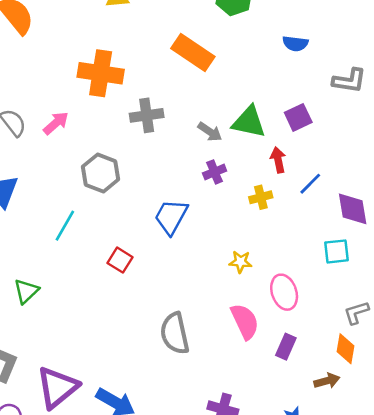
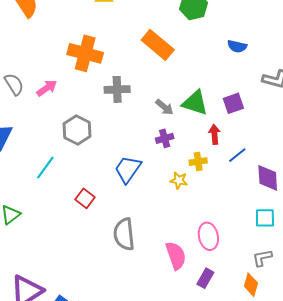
cyan square: (336, 251) -> (265, 218), moved
yellow star: (240, 262) -> (179, 180), moved
gray semicircle: (175, 333) -> (124, 234), moved

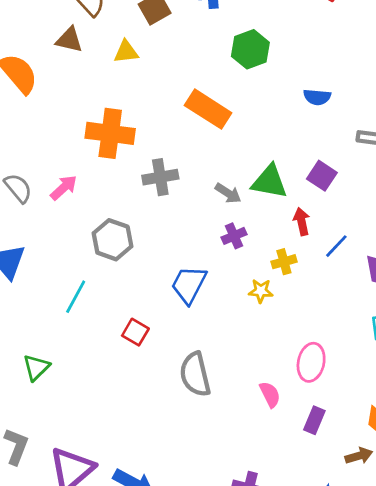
purple square: (233, 103) -> (322, 176), turned -30
pink ellipse: (208, 236) -> (311, 362), turned 32
pink semicircle: (176, 256) -> (270, 394), size x0.7

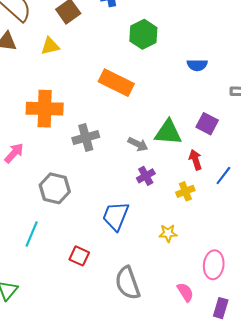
yellow star: (261, 291) -> (168, 233), moved

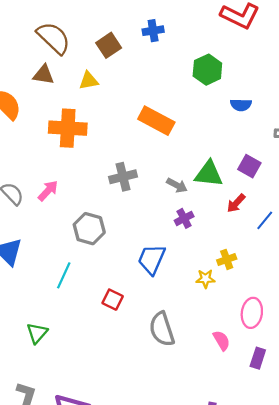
green hexagon: (143, 34) -> (207, 70), moved
orange cross: (45, 109) -> (68, 128), moved
red arrow: (195, 160) -> (236, 203), turned -120
yellow cross: (185, 191) -> (227, 259), moved

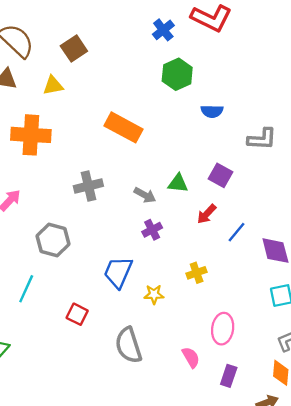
blue cross: (153, 31) -> (163, 30), moved, turned -30
green triangle: (209, 174) -> (178, 183), size x0.7
yellow star: (205, 279) -> (154, 294), moved

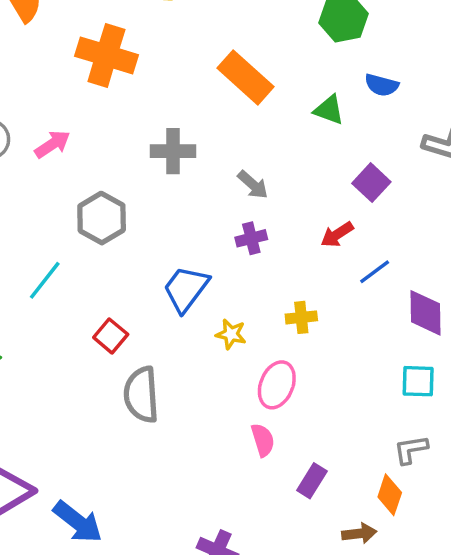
green triangle: (178, 183) -> (329, 110), moved
pink ellipse: (223, 329) -> (277, 385), moved
gray semicircle: (128, 345) -> (141, 395), moved

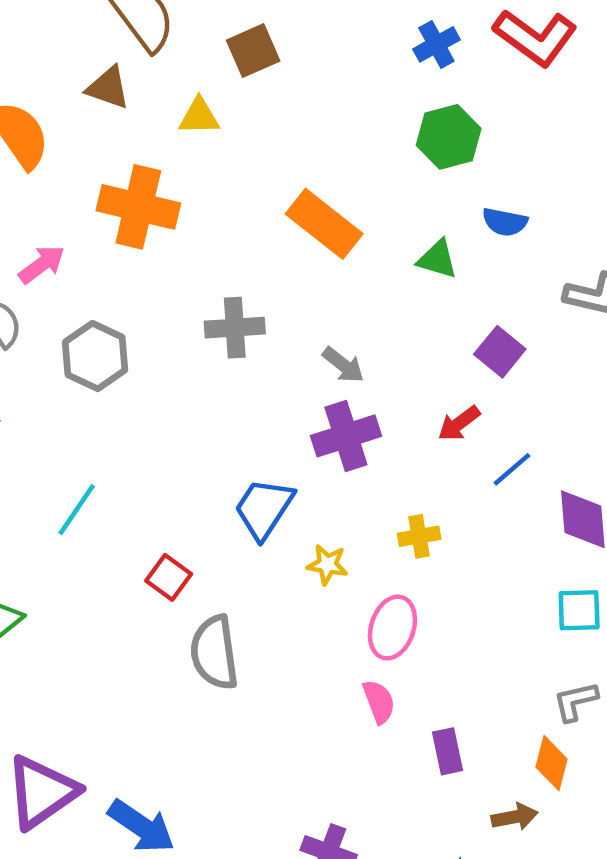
pink arrow: (52, 144) -> (42, 264), moved
gray hexagon: (102, 218) -> (95, 356), moved
purple cross: (251, 238) -> (346, 436), size x1.6
purple rectangle: (312, 481) -> (447, 751), turned -40

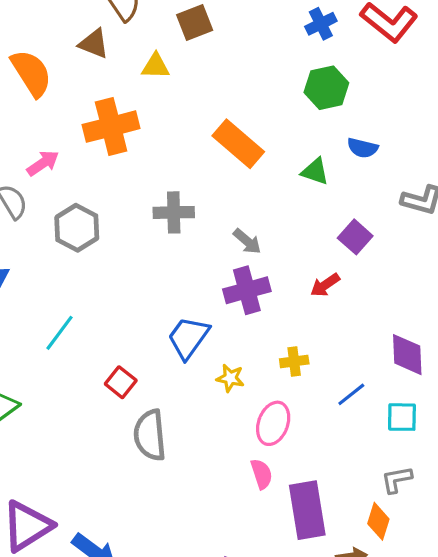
orange cross: (138, 207) -> (111, 127), turned -30
blue line: (512, 469) -> (351, 394), moved
purple rectangle: (447, 751) -> (307, 510), size x1.8

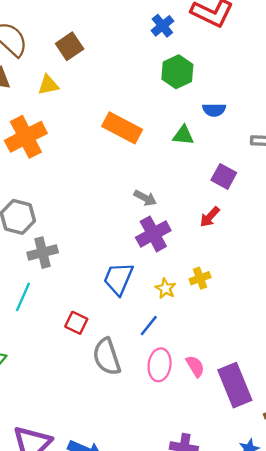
gray cross: (174, 212) -> (43, 253), moved
yellow star: (230, 378) -> (165, 288), moved, turned 30
blue line: (351, 394) -> (149, 326), moved
pink ellipse: (273, 423) -> (160, 365), moved

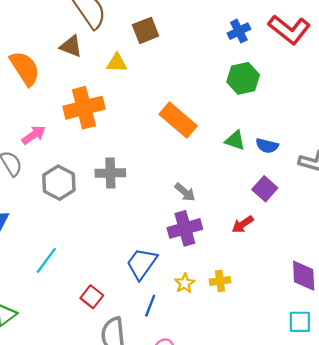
blue semicircle: (214, 110) -> (267, 146), moved
gray cross: (43, 253) -> (110, 173), moved
blue line: (149, 326) -> (150, 306), moved, turned -30

